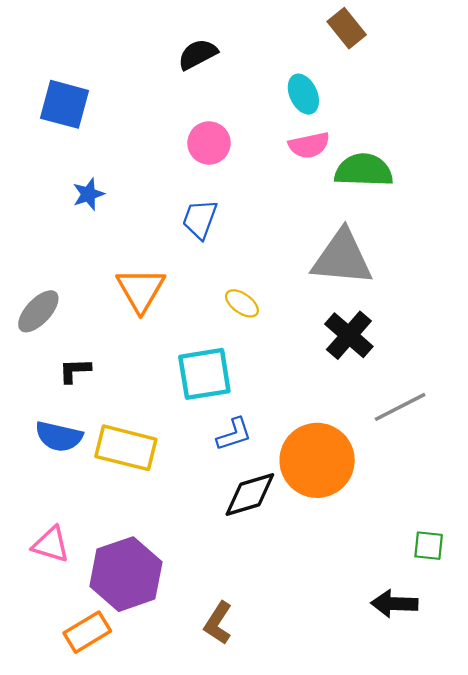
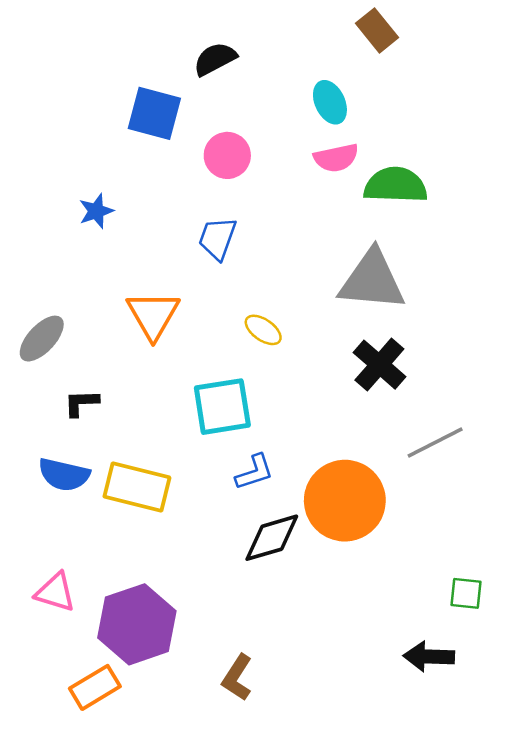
blue square: (65, 104) -> (154, 113), moved

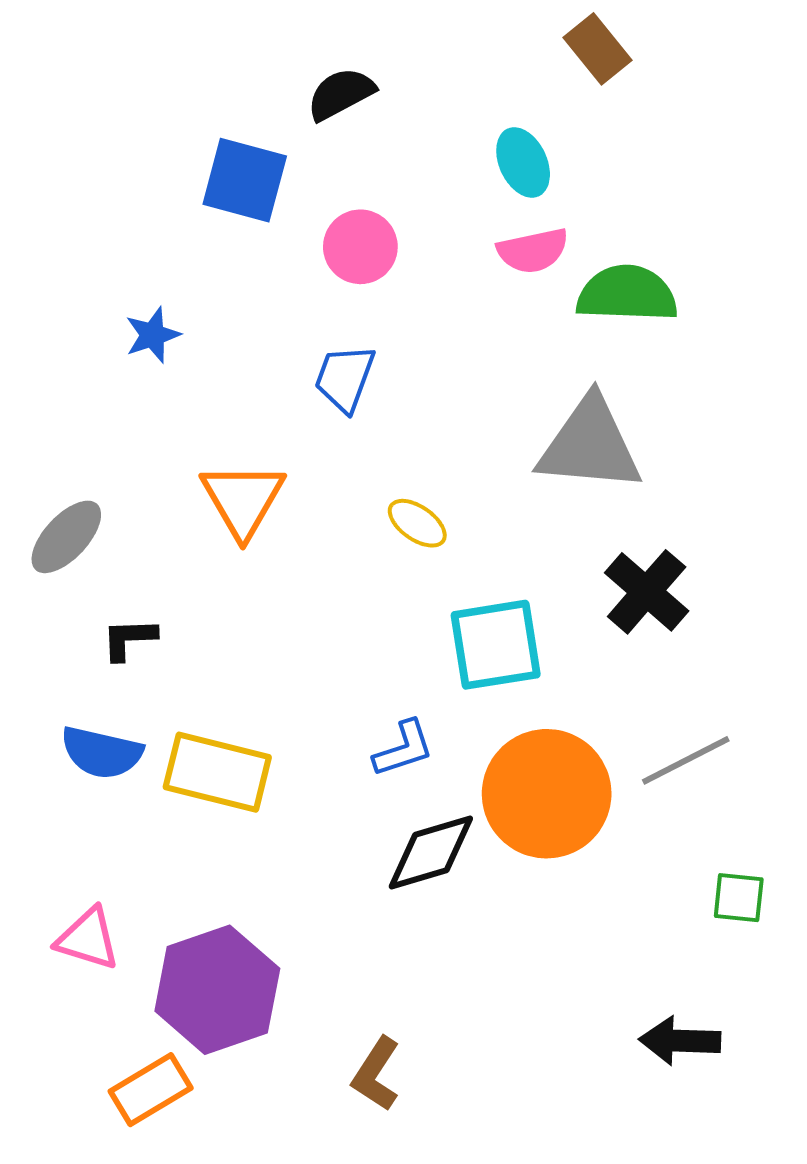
black cross: (379, 365) -> (647, 592), moved
cyan square: (222, 407) -> (496, 645), moved
gray line: (435, 442) -> (686, 760), moved
green square: (466, 593) -> (739, 898), moved

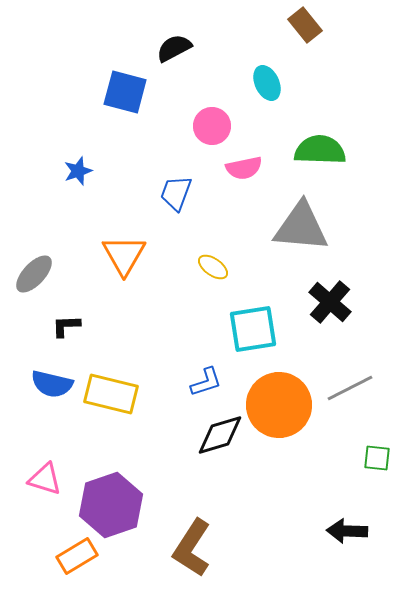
pink circle: (360, 247) -> (212, 126), moved
pink semicircle: (533, 251) -> (244, 168), moved
brown L-shape: (376, 1074) -> (192, 548), size x1.5

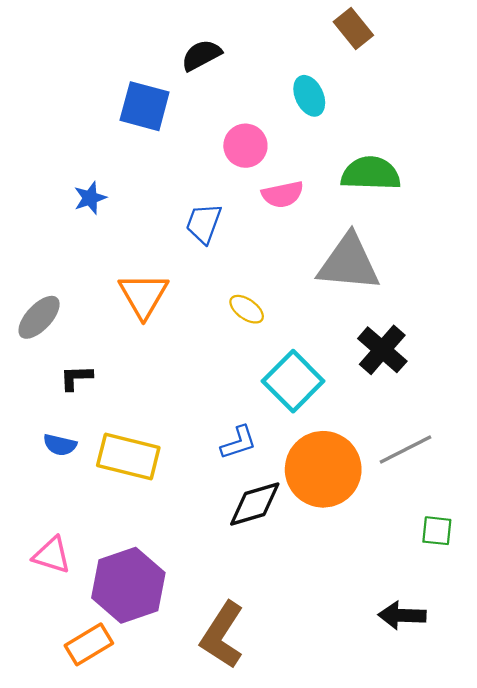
cyan square: (253, 329) -> (293, 381), turned -36
blue semicircle: (52, 384) -> (60, 445), size x0.7

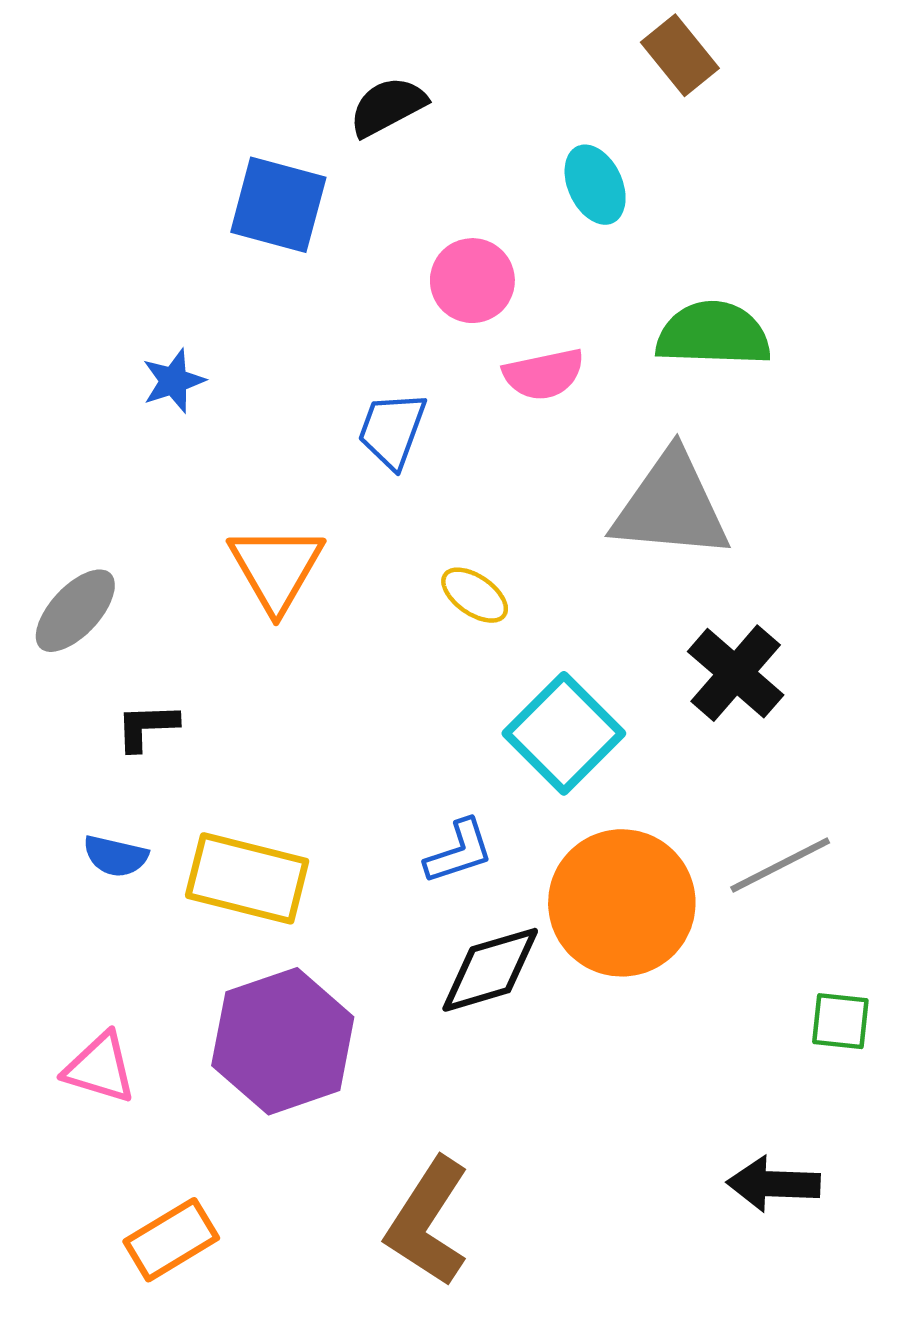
purple hexagon: (128, 585) -> (283, 1041), moved

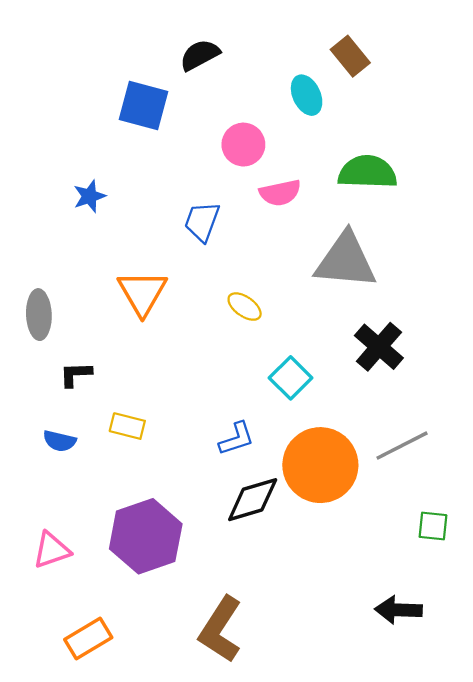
brown rectangle: (680, 55) -> (350, 56), moved
gray ellipse: (75, 611) -> (39, 315), turned -45
cyan square: (564, 733) -> (291, 378), size x0.7
yellow rectangle: (247, 878) -> (127, 426), moved, size x0.6
pink triangle: (100, 1068) -> (52, 550), turned -36

